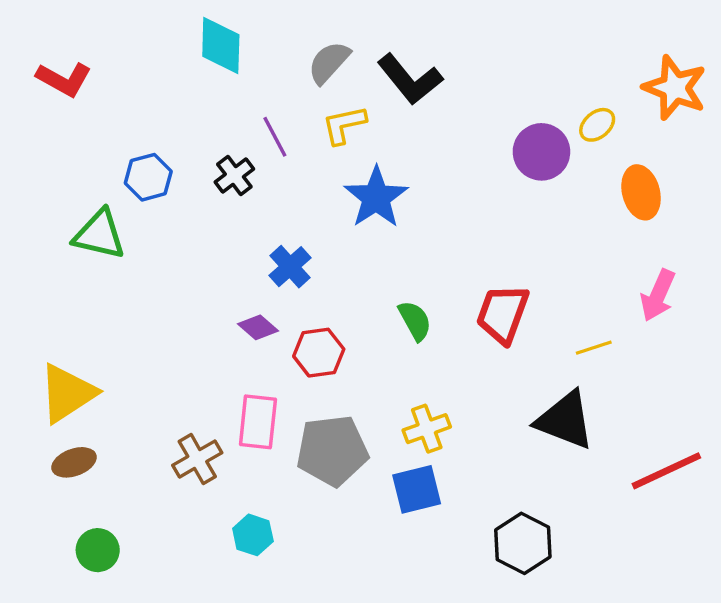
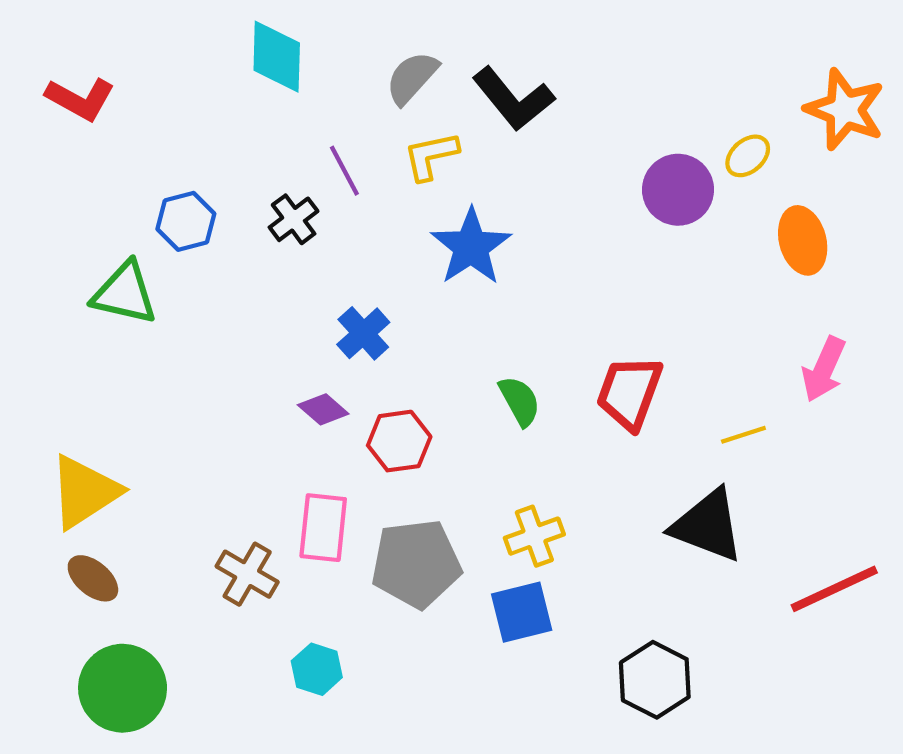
brown cross: (197, 459) -> (247, 574), turned -30
brown ellipse: (74, 462) -> (93, 578), turned 60
green circle: (98, 550) -> (123, 688), size x1.6

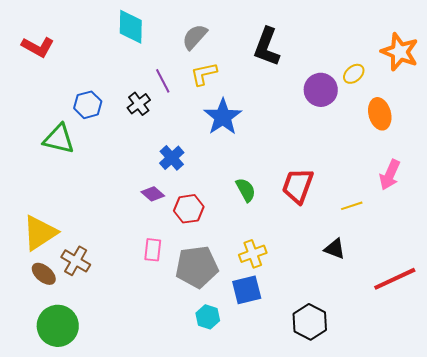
black L-shape: (513, 99) -> (267, 47), moved, turned 60
black triangle: (708, 526) -> (335, 249), size x0.6
pink rectangle: (323, 528) -> (153, 250), size x0.7
brown cross: (247, 574) -> (76, 261), moved
cyan hexagon: (317, 669) -> (208, 317), moved

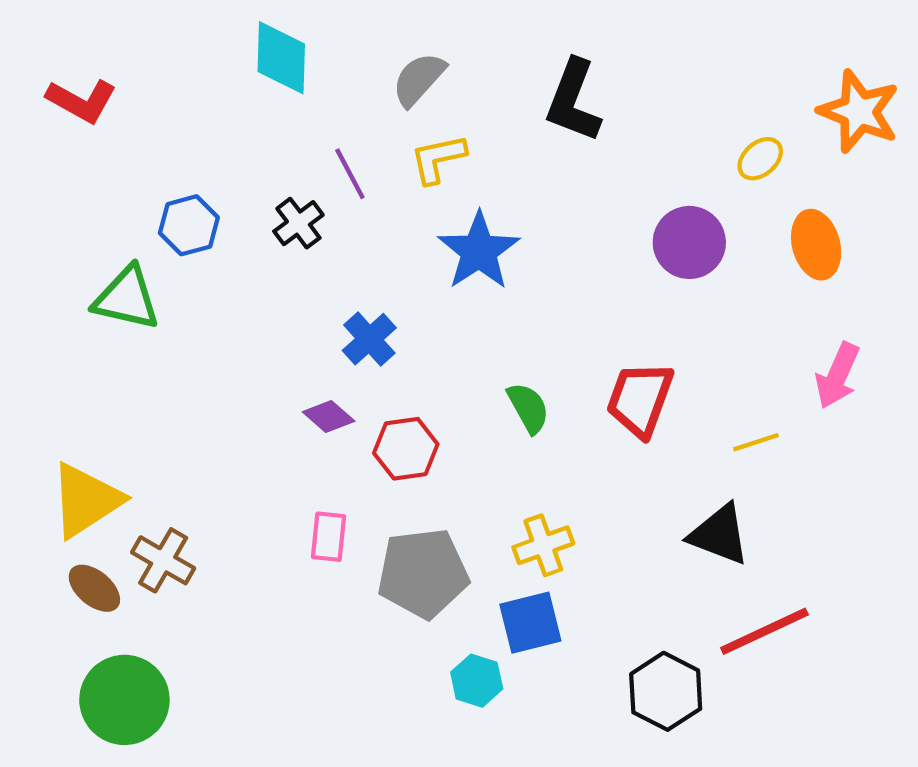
purple circle: (321, 90) -> (689, 242), moved
black triangle: (335, 249) -> (719, 535), size x1.4
red line: (395, 279) -> (764, 631), moved
cyan hexagon: (208, 317) -> (477, 681), moved

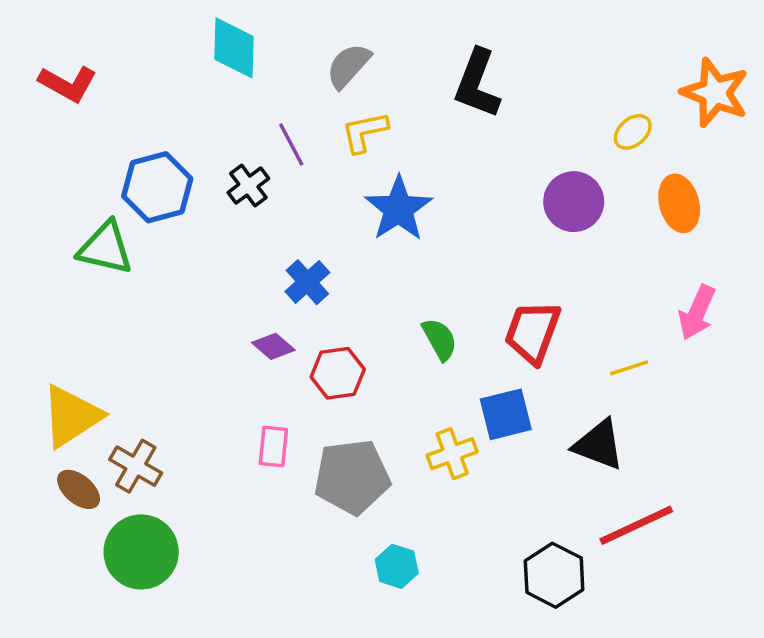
blue hexagon: (189, 225) -> (157, 187), size x1.4
blue square: (530, 623) -> (506, 414), moved
green circle: (124, 700) -> (141, 552), moved

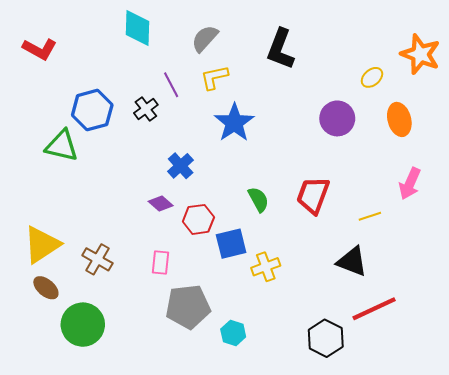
blue square: (506, 414) -> (231, 244), moved
brown cross: (136, 466) -> (97, 259), moved
gray pentagon: (352, 477) -> (188, 307), moved

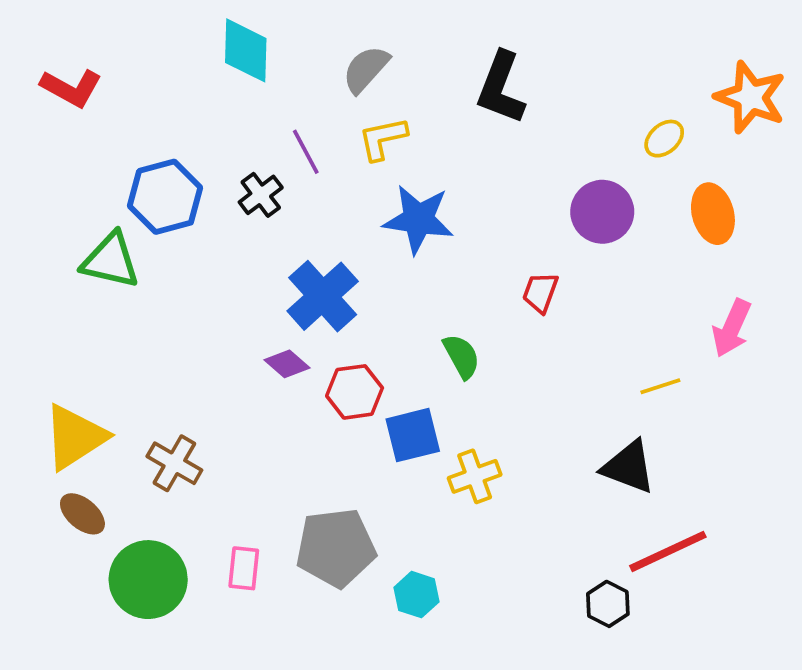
blue star: (234, 123) -> (418, 219), turned -30
blue cross: (181, 166) -> (323, 296), size x1.5
red trapezoid: (313, 195) -> (540, 292), moved, size x0.6
pink rectangle: (161, 263) -> (244, 568), moved
black hexagon: (326, 338) -> (608, 604), moved, size x0.7

